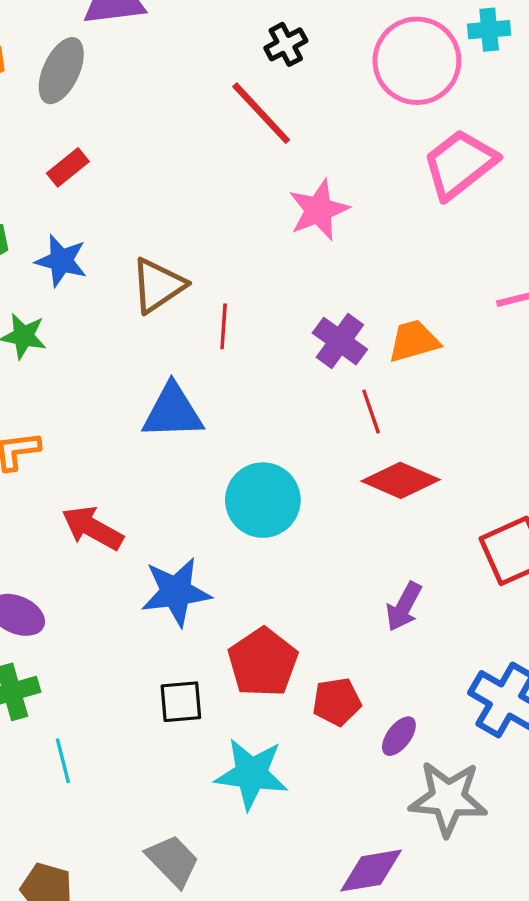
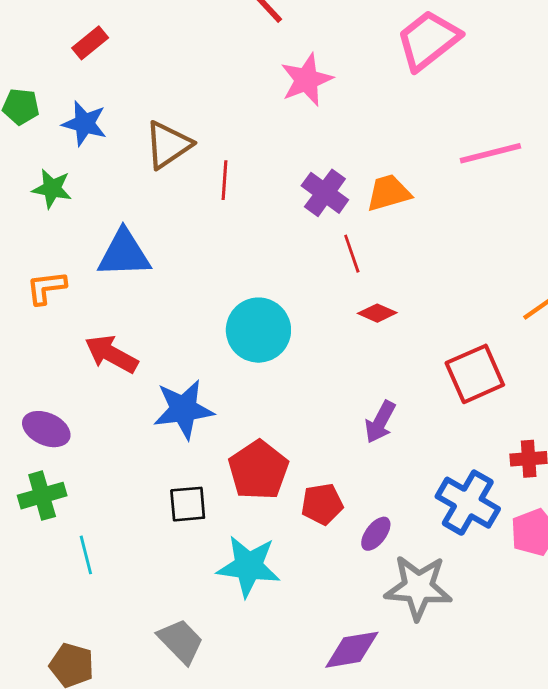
blue triangle: (173, 412) -> (124, 254), moved
red diamond: (401, 480) -> (377, 313), size x0.6

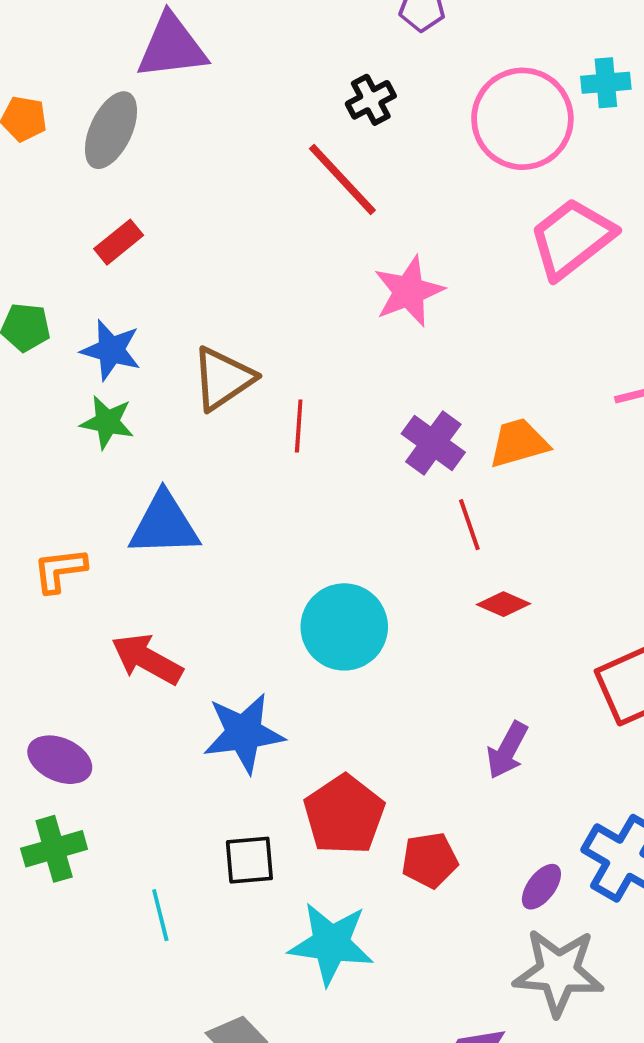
green star: (52, 189) -> (107, 422), moved
purple ellipse: (376, 534) -> (541, 887), moved
cyan line: (86, 555) -> (160, 915), moved

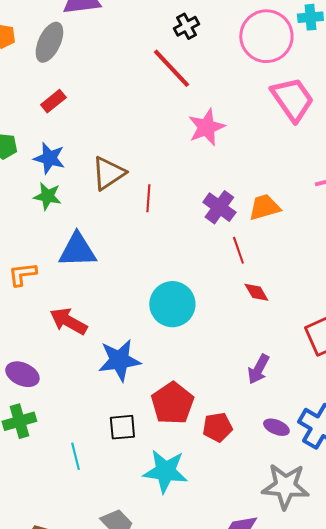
pink trapezoid: (572, 238) -> (292, 99), turned 93
red diamond: (503, 604) -> (256, 292), turned 36
purple ellipse: (541, 887) -> (276, 427), moved, turned 75

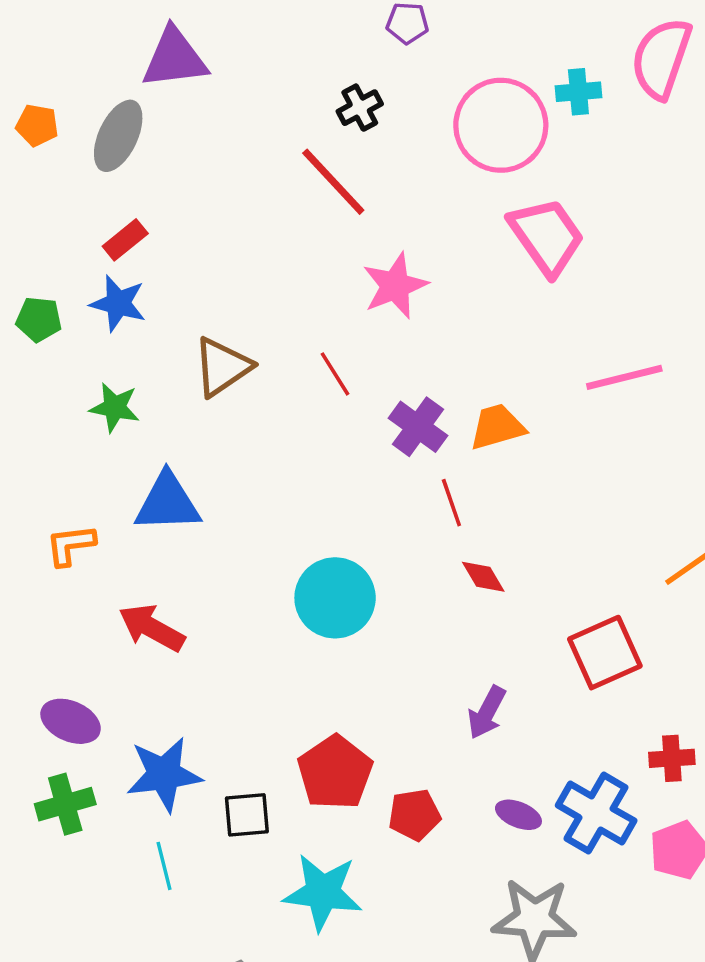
blue star: (49, 158) -> (118, 303), moved
red line: (148, 198) -> (335, 374), moved, turned -36
blue star: (119, 360) -> (164, 774), moved

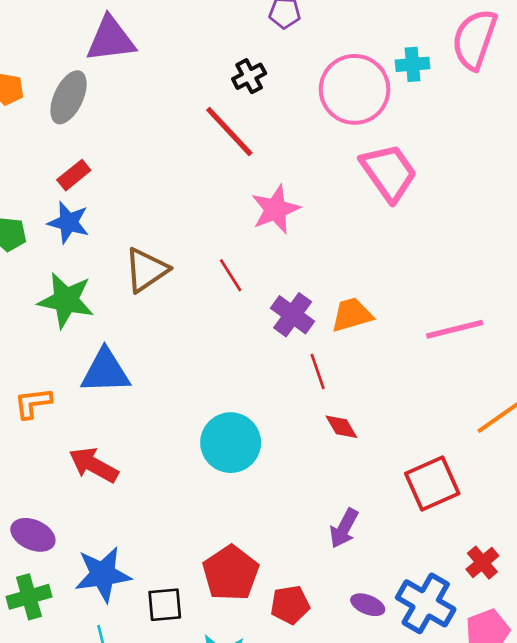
pink line: (624, 377) -> (455, 329), moved
green star: (115, 407) -> (66, 300), size x1.5
red cross: (672, 758) -> (482, 563), turned -36

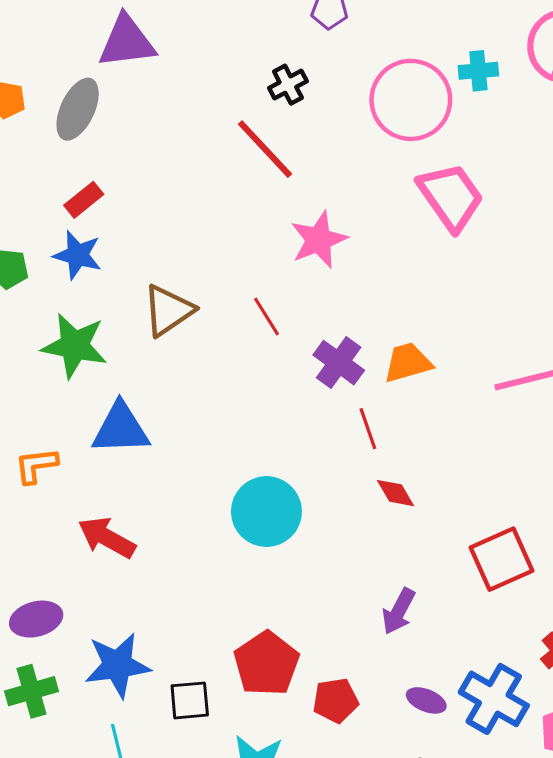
purple ellipse: (33, 535) -> (36, 619), turned -39

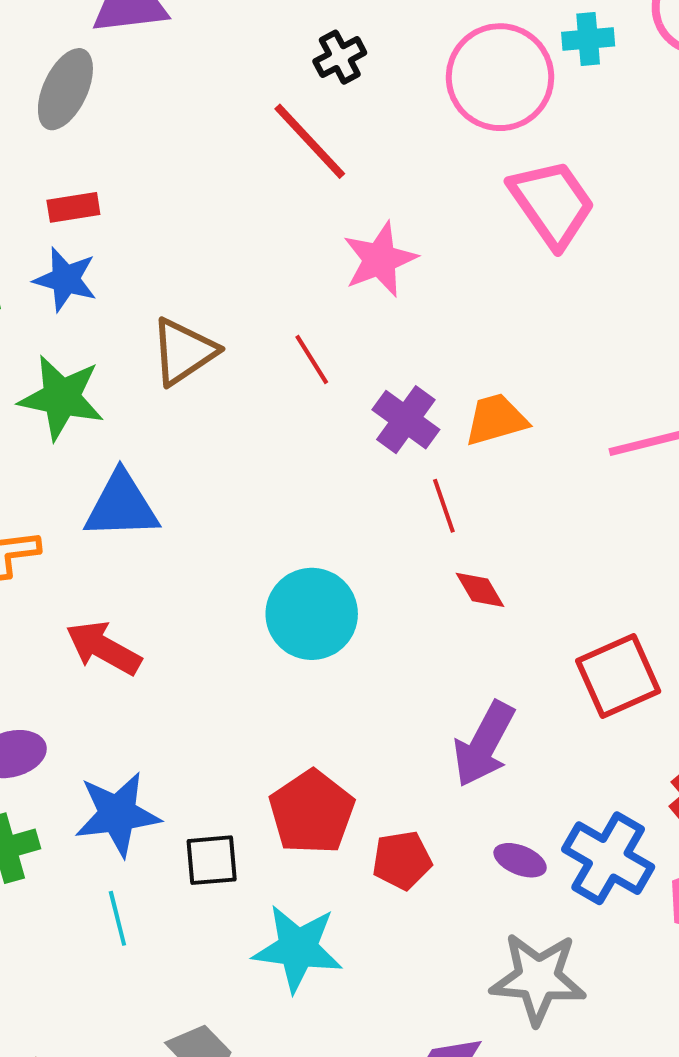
red rectangle: (84, 200) -> (73, 207), turned 30
purple arrow: (399, 611) -> (484, 744), size x1.4

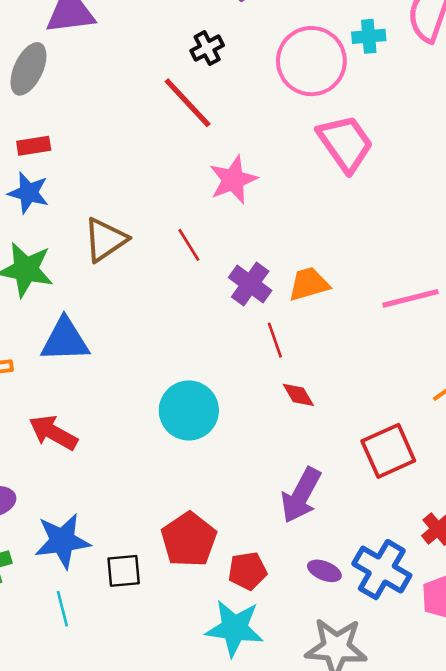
cyan star: (298, 948) -> (234, 628), moved

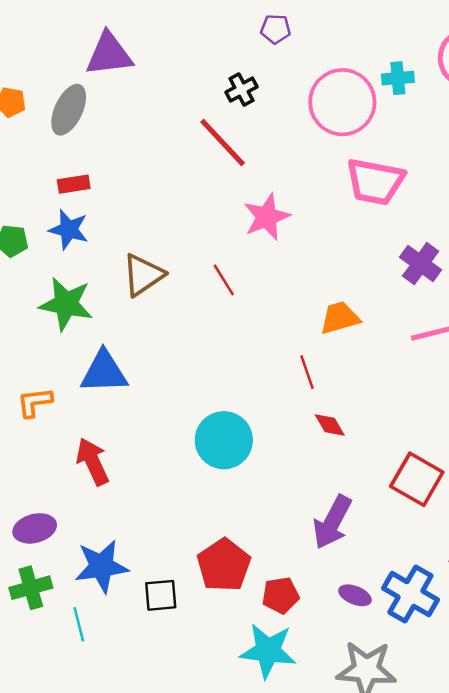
pink trapezoid: (345, 143) -> (375, 182), turned 136
purple cross: (250, 284) -> (421, 264), moved
red arrow: (53, 433) -> (93, 462), turned 36
red square: (388, 451) -> (417, 479), turned -36
cyan line: (62, 609) -> (79, 624), moved

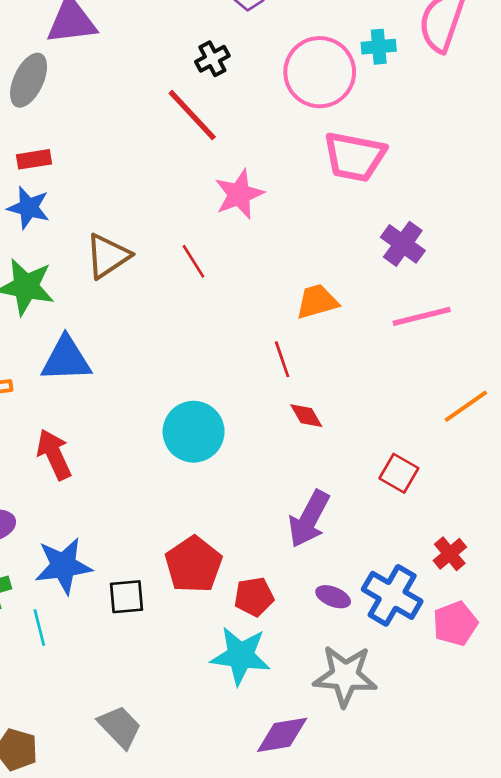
red square: (417, 479) -> (399, 473), size x0.7

